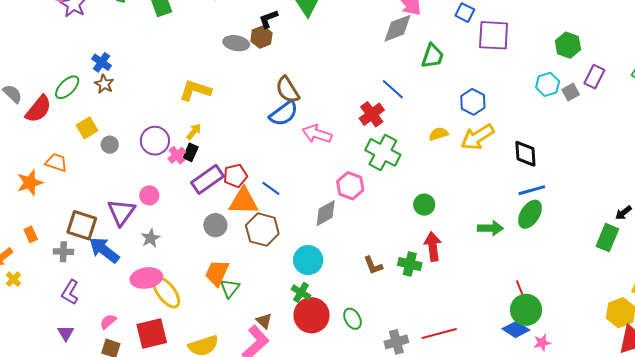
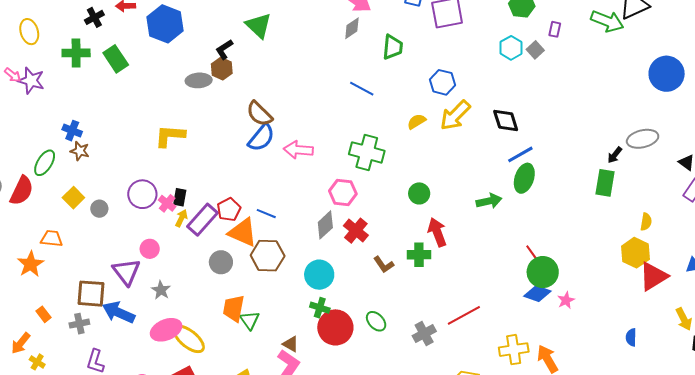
gray diamond: (397, 28) -> (352, 28), size x0.7
purple rectangle: (594, 77) -> (555, 29), size x0.7
red cross: (372, 114) -> (356, 231), moved
yellow arrow: (194, 132) -> (181, 218), moved
orange triangle: (244, 201) -> (243, 232), turned 36

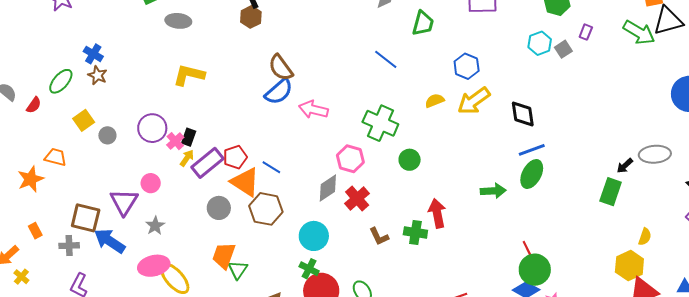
gray ellipse: (199, 80) -> (178, 21), moved
red semicircle: (22, 191) -> (34, 105), size x0.6
green circle: (419, 193) -> (410, 160), moved

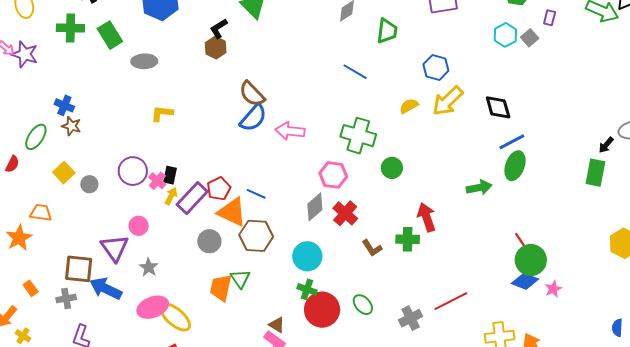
yellow L-shape: (189, 75) -> (162, 113), size x0.7
green triangle: (238, 270) -> (240, 279), moved

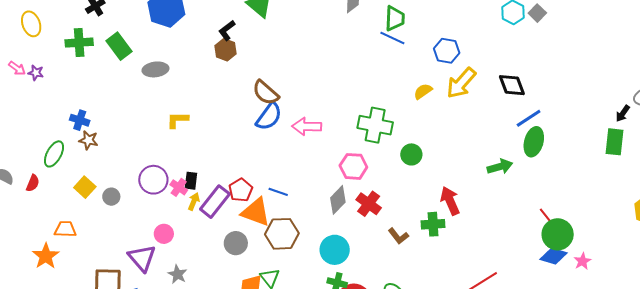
purple star: (25, 54) -> (36, 73), size x0.6
blue line: (355, 72) -> (392, 38), moved

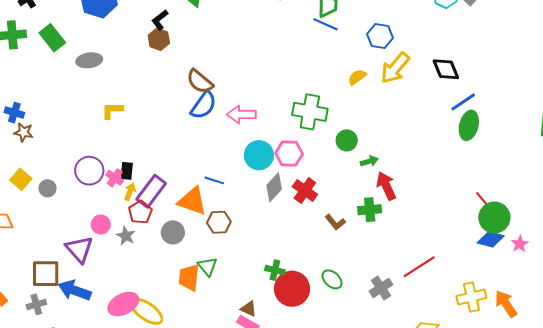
green arrow: (500, 167) -> (369, 161), moved, size x0.7
red pentagon: (241, 190) -> (140, 212), moved
brown hexagon: (282, 234) -> (219, 222), size x0.7
cyan circle: (335, 250) -> (259, 155), moved
gray star: (177, 274) -> (126, 236), moved

